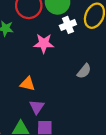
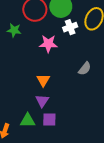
orange triangle: (28, 84) -> (43, 80), moved, turned 48

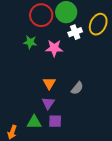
green star: (14, 30) -> (30, 42), moved
gray semicircle: (85, 69) -> (77, 88), moved

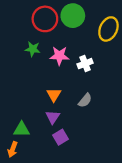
white cross: (75, 32) -> (85, 64), moved
purple square: (55, 121) -> (61, 137), turned -32
green triangle: (34, 122) -> (22, 129), moved

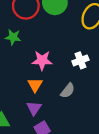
pink star: (59, 56) -> (42, 60), moved
white cross: (85, 64) -> (80, 60), moved

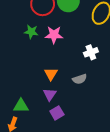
pink star: (42, 60) -> (54, 35), moved
gray semicircle: (68, 91) -> (80, 79), turned 32

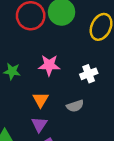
green star: (31, 32) -> (12, 71), moved
pink star: (54, 35) -> (49, 65), moved

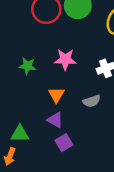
purple triangle: (39, 124) -> (55, 120), turned -35

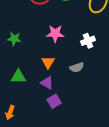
green star: (27, 66) -> (14, 39), moved
green triangle: (20, 134) -> (18, 77), moved

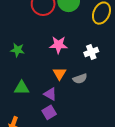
orange triangle: (48, 62) -> (59, 74), moved
purple square: (54, 101) -> (49, 112), moved

